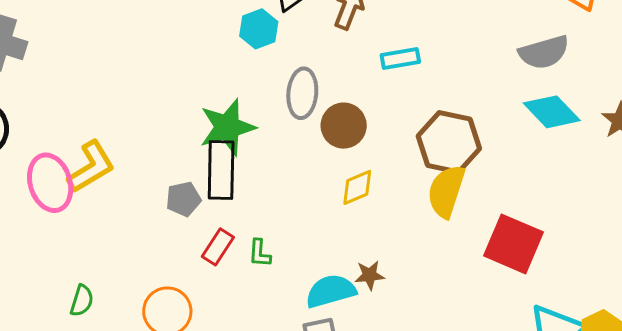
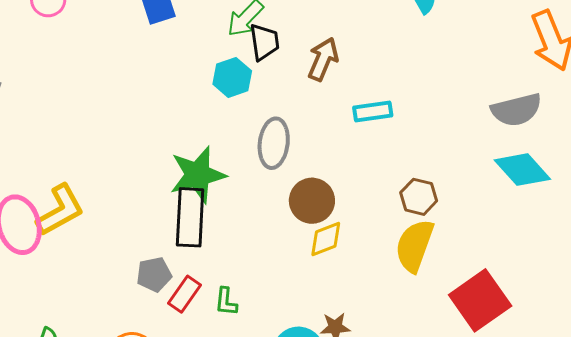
brown circle: (344, 126) -> (312, 201), moved
brown hexagon: (449, 142) -> (419, 197), size x0.6
gray pentagon: (183, 199) -> (154, 274), moved
red square: (513, 244) -> (480, 300), turned 30

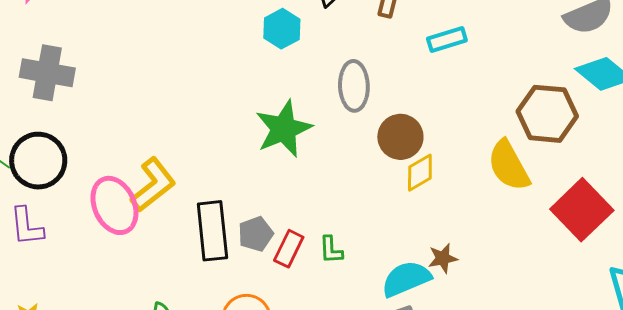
cyan hexagon: (232, 77) -> (282, 29), moved
brown hexagon: (419, 197) -> (547, 114), moved, size x1.6
black rectangle: (190, 217) -> (212, 231), moved
yellow semicircle: (414, 246) -> (509, 166), turned -40

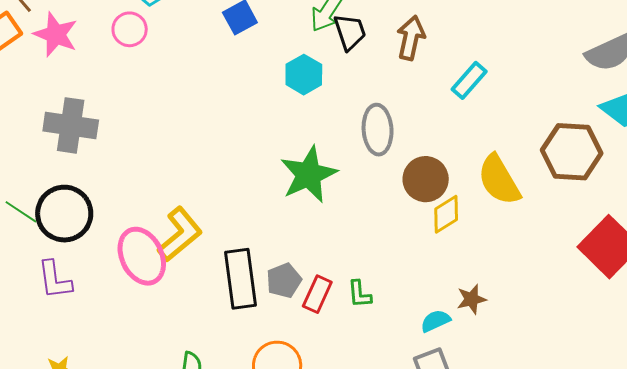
cyan rectangle: (447, 39) -> (469, 80), turned -30
yellow semicircle: (509, 166) -> (499, 180), moved
cyan semicircle: (406, 279) -> (435, 321), size x0.6

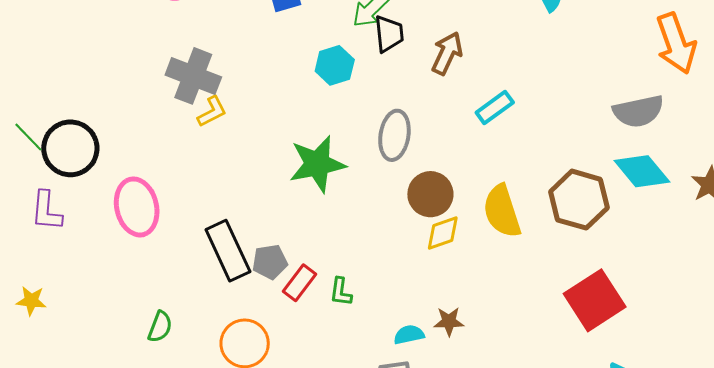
gray cross: (71, 125) -> (193, 76), moved
yellow L-shape: (180, 234) -> (212, 112), moved, size x0.6
black rectangle: (240, 279) -> (228, 251), turned -30

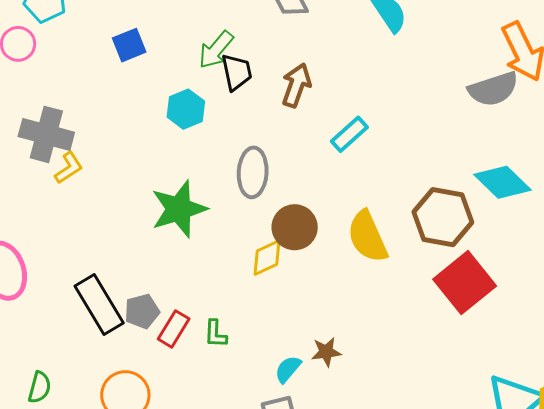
gray semicircle: (638, 111) -> (493, 89), moved
yellow diamond: (443, 233) -> (267, 258), moved
red square: (595, 300) -> (465, 283), moved
cyan semicircle: (409, 335) -> (288, 369), turned -32

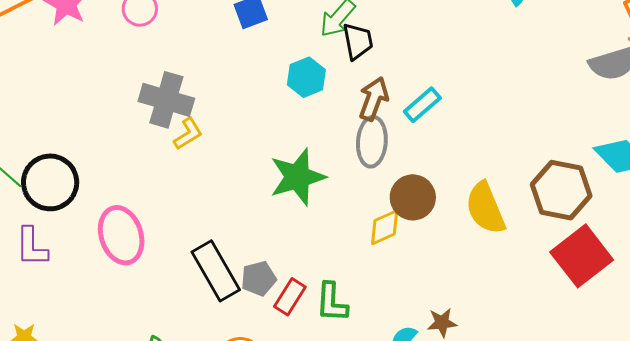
brown arrow: (296, 85) -> (374, 99), moved
cyan rectangle: (349, 134) -> (422, 105), moved
green L-shape: (216, 334) -> (332, 302), size x1.4

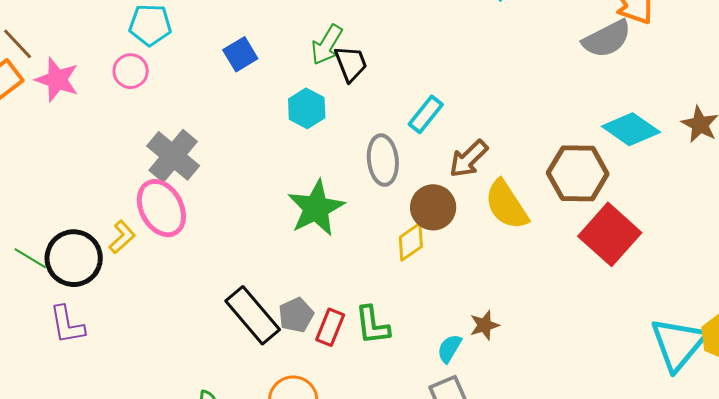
brown arrow: (374, 99) -> (469, 159), moved, turned -144
gray cross: (166, 100) -> (173, 156), turned 34
yellow L-shape: (188, 134) -> (122, 237), moved
pink ellipse: (121, 235) -> (161, 208), moved

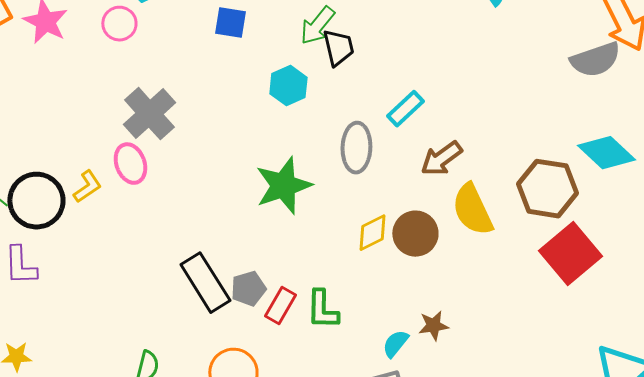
blue square: (240, 54) -> (230, 23), turned 32
brown circle: (433, 207) -> (415, 234), moved
pink ellipse: (161, 208) -> (130, 164), size x0.7

